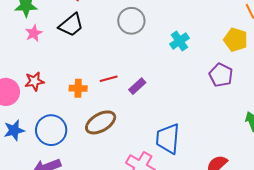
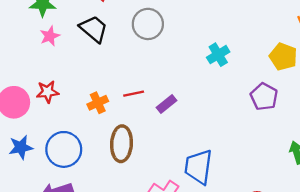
gray circle: (131, 21) -> (148, 24), moved
black trapezoid: (71, 25) -> (94, 29), turned -104
orange cross: (78, 88) -> (98, 103), turned -30
brown ellipse: (101, 122) -> (121, 144), turned -60

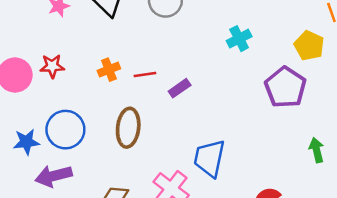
purple pentagon: (264, 97) -> (285, 87), size x1.4
orange cross: (98, 103) -> (109, 70), moved
blue star: (21, 147) -> (26, 142), moved

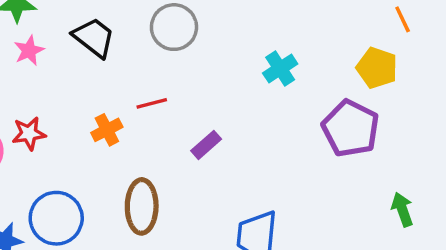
red line: (145, 75) -> (152, 103), moved

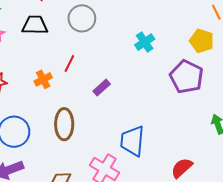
black trapezoid: (94, 37) -> (35, 25), turned -36
red line: (152, 103) -> (69, 63), turned -48

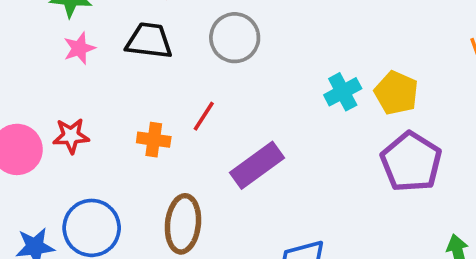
yellow pentagon: (202, 41) -> (396, 93), moved
orange cross: (43, 79) -> (154, 140), turned 30
purple rectangle: (102, 88) -> (257, 165), size x1.6

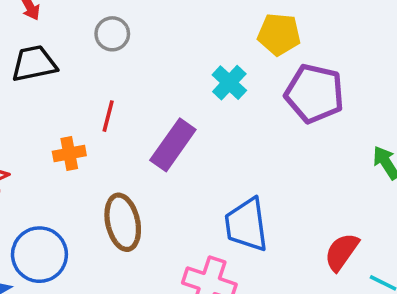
gray circle: (235, 38) -> (112, 34), size x0.7
cyan cross: (343, 92) -> (229, 83), moved

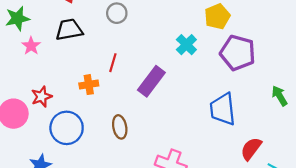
yellow pentagon: (279, 34) -> (217, 16), turned -30
brown ellipse: (123, 222) -> (120, 127), size x0.7
blue trapezoid: (246, 225) -> (223, 109), moved
blue circle: (39, 255) -> (67, 128), moved

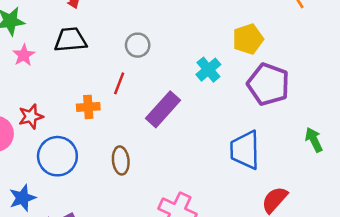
gray circle: (117, 13) -> (138, 45), moved

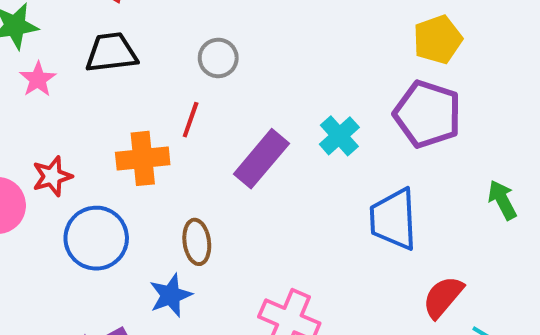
yellow pentagon: (248, 39) -> (438, 40), moved
cyan cross: (208, 70) -> (339, 136), moved
orange cross: (88, 107) -> (143, 158), size x1.4
blue star: (22, 198) -> (171, 295), moved

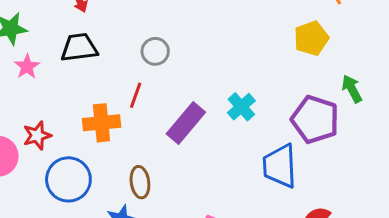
purple pentagon: (428, 114) -> (315, 119), moved
green arrow: (502, 200) -> (352, 89), moved

